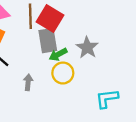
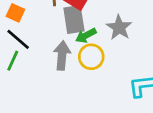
gray arrow: (28, 82) -> (62, 55), moved, size x1.5

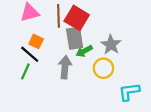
orange square: (15, 13) -> (36, 41), moved
yellow circle: (91, 57) -> (103, 68), moved

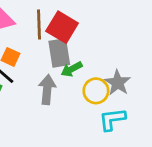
gray star: (111, 45) -> (118, 83), moved
cyan L-shape: (129, 92) -> (112, 119), moved

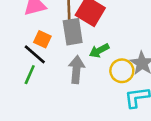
gray rectangle: (59, 53) -> (73, 32), moved

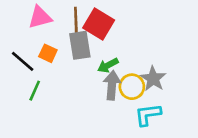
black line: (35, 54) -> (23, 61), moved
gray arrow: (76, 70) -> (112, 85), moved

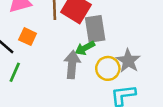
gray rectangle: (80, 45) -> (95, 29), moved
gray arrow: (112, 85) -> (72, 65), moved

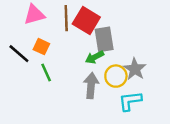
gray arrow: (72, 65) -> (91, 86), moved
green line: (15, 72) -> (46, 73), moved, turned -48

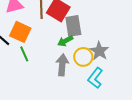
orange square: (41, 47) -> (20, 32), size x1.5
cyan L-shape: (130, 101) -> (95, 78), turned -45

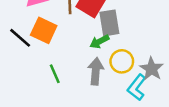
gray star: (99, 51) -> (152, 69), moved
green line: (24, 54) -> (55, 74), moved

